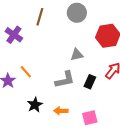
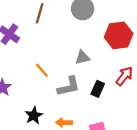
orange line: (26, 72) -> (42, 70), moved

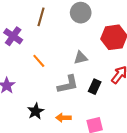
orange line: (42, 70) -> (39, 61), moved

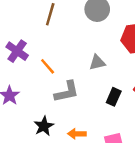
purple cross: (13, 36) -> (17, 51), moved
gray L-shape: (68, 84) -> (67, 92), moved

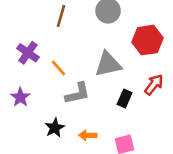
gray triangle: (97, 63) -> (108, 64), size x1.6

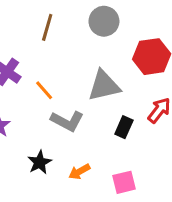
gray L-shape: (78, 93) -> (67, 121), turned 40
orange arrow: (88, 135) -> (79, 172), turned -30

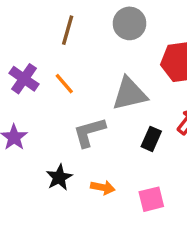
orange line: (44, 90) -> (64, 84), moved
gray L-shape: (67, 121) -> (89, 132), turned 136
orange arrow: (79, 172) -> (103, 187), turned -140

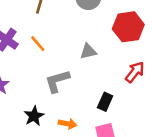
gray triangle: (130, 94) -> (88, 51), size x0.6
black rectangle: (151, 139) -> (105, 102), moved

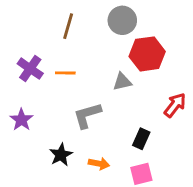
red hexagon: (128, 27) -> (147, 54), moved
orange line: (38, 44) -> (65, 73), turned -48

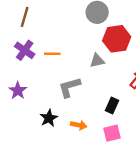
brown line: (68, 26) -> (25, 17), moved

